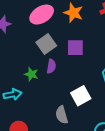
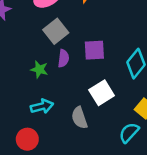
purple square: (75, 48) -> (94, 50), moved
cyan arrow: (12, 94) -> (42, 106), moved

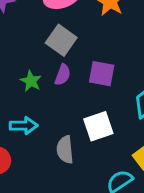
gray square: (56, 31) -> (61, 40), turned -30

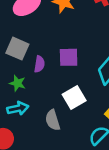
gray square: (61, 40) -> (17, 49), moved
green star: (31, 81) -> (17, 83), moved

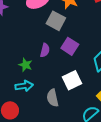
gray square: (17, 49) -> (56, 21), moved
purple square: (69, 57) -> (70, 46), turned 30

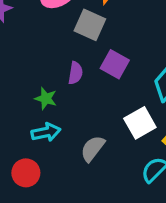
white square: (72, 80) -> (140, 123), moved
gray semicircle: (53, 98) -> (93, 149), turned 54

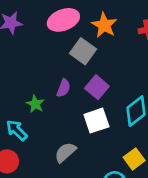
white square: (140, 123) -> (96, 121), moved
cyan arrow: (46, 132) -> (17, 130), moved, turned -135

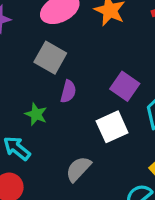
gray square: (83, 51) -> (50, 58), moved
purple square: (97, 87) -> (125, 86), moved

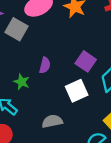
gray square: (50, 58) -> (17, 29), moved
gray semicircle: (78, 169) -> (52, 121), turned 36

